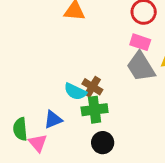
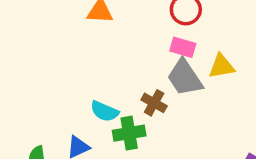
brown cross: (92, 87) -> (154, 103), moved

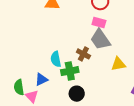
yellow triangle: (222, 66) -> (118, 64), moved
cyan semicircle: (104, 111) -> (56, 59), turned 56

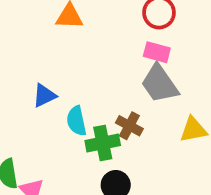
brown cross: (83, 54) -> (129, 126), moved
blue triangle: (41, 79) -> (44, 96), moved

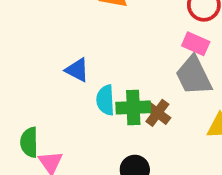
blue triangle: (44, 96) -> (77, 70), turned 45
green cross: (103, 143) -> (133, 108), moved

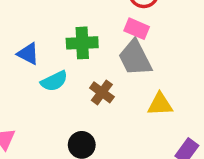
cyan semicircle: (105, 100) -> (54, 81), turned -112
green cross: (133, 108) -> (82, 43), moved

